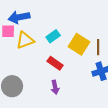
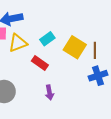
red rectangle: (55, 63) -> (40, 63), moved

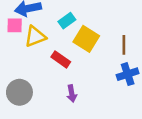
cyan rectangle: (47, 39) -> (67, 21), moved
yellow square: (75, 47) -> (86, 39), moved

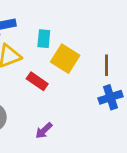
cyan rectangle: (67, 21) -> (44, 39), turned -49
purple arrow: (72, 93) -> (44, 131), moved, turned 56

